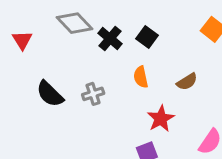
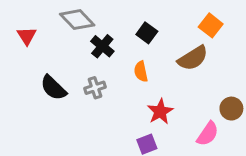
black cross: (110, 39) -> (102, 46), moved
brown semicircle: (187, 82) -> (193, 58), moved, size x1.5

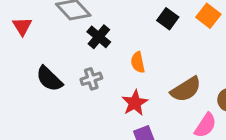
black square: (147, 33) -> (168, 19), moved
brown semicircle: (193, 58) -> (186, 89), moved
red star: (160, 112) -> (135, 103), moved

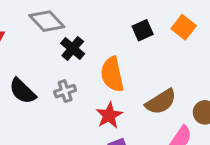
black square: (168, 19) -> (143, 30), turned 30
orange semicircle: (138, 62) -> (112, 74), size x1.6

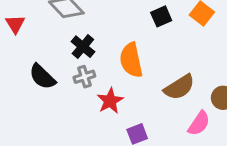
black cross: (73, 48) -> (83, 47), moved
red star: (109, 115) -> (110, 101), moved

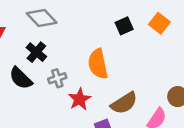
black cross: (83, 47) -> (36, 52), moved
brown semicircle: (179, 87) -> (124, 103), moved

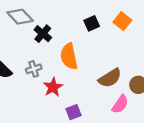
black cross: (36, 52) -> (43, 34), moved
brown semicircle: (124, 103) -> (110, 78), moved

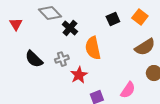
brown semicircle: (110, 78) -> (145, 47), moved
pink semicircle: (120, 104) -> (128, 90), moved

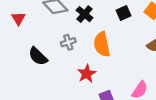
black cross: (70, 28) -> (85, 14), moved
gray cross: (62, 59) -> (68, 42), moved

